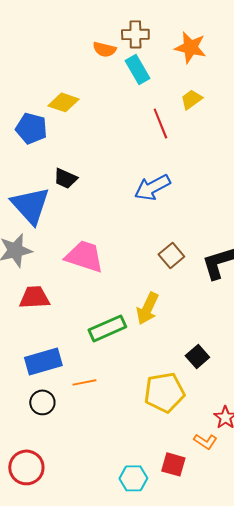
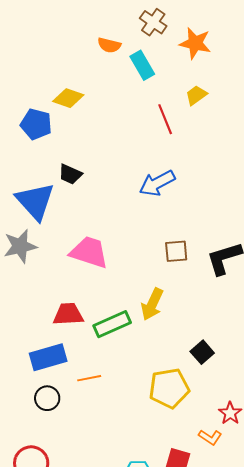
brown cross: (135, 34) -> (153, 22), moved, turned 36
brown square: (171, 255) -> (176, 251), turned 35
red trapezoid: (34, 297) -> (68, 314), moved

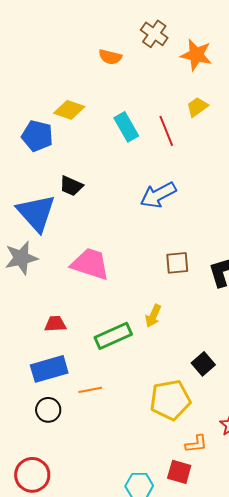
cyan rectangle: (142, 65) -> (126, 127), moved
yellow arrow: (152, 304) -> (153, 316), size x0.7
red trapezoid: (68, 314) -> (55, 324), moved, size x0.7
orange L-shape: (210, 437) -> (196, 444), moved, turned -40

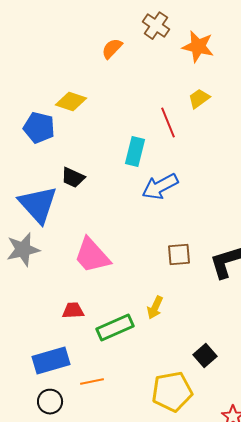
orange semicircle: (110, 57) -> (112, 49), turned 120
cyan rectangle: (126, 127) -> (135, 152), moved, turned 44
pink trapezoid: (90, 264) -> (92, 256), turned -150
red trapezoid: (55, 324) -> (73, 311), moved

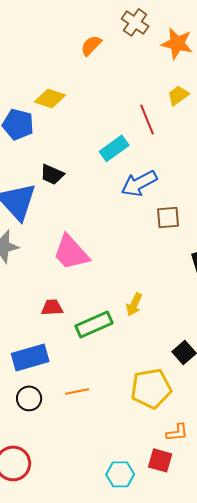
cyan rectangle: (135, 152) -> (114, 148), turned 40
brown square: (179, 255) -> (168, 217), moved
orange line: (92, 382) -> (77, 391), moved

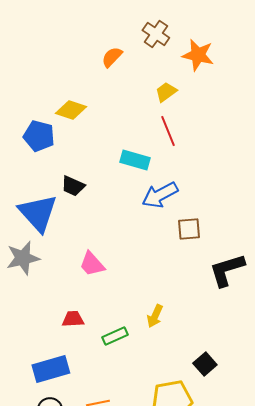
yellow trapezoid: (178, 95) -> (166, 92), moved
cyan rectangle: (114, 148) -> (135, 160), turned 52
pink trapezoid: (71, 252) -> (92, 264), size x0.7
green rectangle: (94, 324) -> (115, 336), size x0.7

